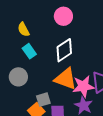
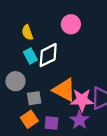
white diamond: (64, 50) -> (48, 55), moved
gray square: (43, 100) -> (34, 98), moved

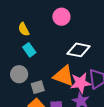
white diamond: (48, 55) -> (79, 50), moved, turned 45

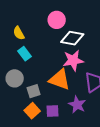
white diamond: (79, 50) -> (72, 38), moved
pink star: (81, 83) -> (73, 60), moved

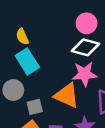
pink circle: (57, 20) -> (87, 23), moved
cyan rectangle: (25, 54) -> (27, 62), size x1.5

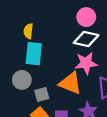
yellow semicircle: (22, 37) -> (28, 31), turned 32
cyan rectangle: (27, 62) -> (34, 54), turned 40

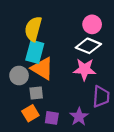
yellow semicircle: (28, 31) -> (33, 29), size x1.6
orange triangle: (70, 83) -> (42, 69), moved

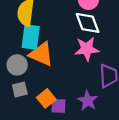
white diamond: (88, 46) -> (88, 23), turned 55
gray square: (36, 93) -> (20, 89), moved
orange square: (30, 113) -> (46, 98), moved

